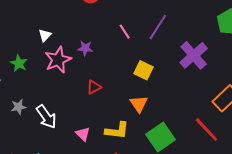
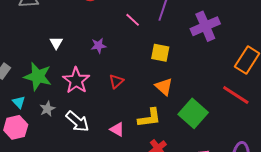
purple cross: (194, 55) -> (205, 26), turned 32
pink star: (58, 60) -> (76, 80), moved
green star: (19, 63) -> (38, 76), size x1.6
gray star: (19, 107) -> (47, 109), moved

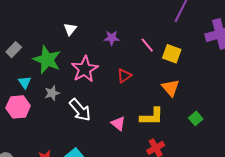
pink line: (133, 20) -> (147, 45), moved
green square: (193, 113) -> (196, 118), size x0.5

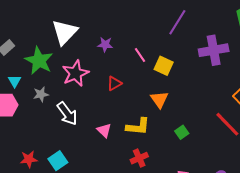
white triangle: (70, 29) -> (65, 32), size x2.0

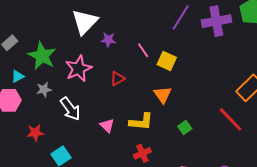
white triangle: (65, 32) -> (85, 22), moved
purple cross: (214, 50) -> (216, 21), moved
cyan triangle: (15, 81) -> (18, 76), turned 32
red star: (29, 159) -> (35, 133), moved

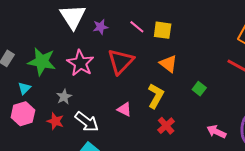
red triangle: (117, 79) -> (121, 61), size x1.8
gray star: (44, 90) -> (64, 97), moved
white arrow: (70, 109) -> (87, 122), moved
yellow L-shape: (141, 122) -> (156, 96), turned -50
red star: (35, 133) -> (55, 121), moved, turned -30

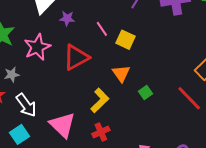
green square: (199, 89) -> (146, 92), moved
pink triangle: (124, 109) -> (63, 125), moved, size x1.8

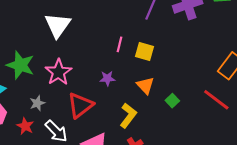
purple star: (67, 18) -> (107, 78), moved
pink line: (102, 29) -> (120, 44), turned 56
red triangle: (76, 57) -> (80, 105), moved

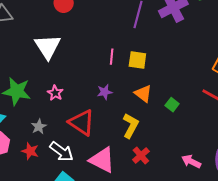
pink star: (58, 72) -> (55, 93), size x0.6
red triangle: (80, 105) -> (82, 123), turned -40

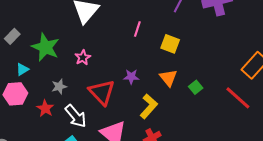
pink line: (112, 57) -> (137, 29), moved
purple star: (105, 92) -> (131, 77), moved
green square: (172, 105) -> (196, 87), moved

